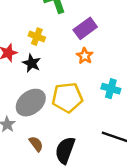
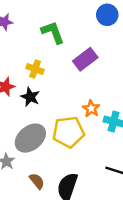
orange star: (85, 56) -> (91, 109), moved

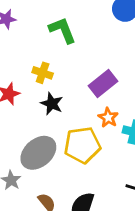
purple rectangle: (85, 59) -> (103, 84), moved
black star: (30, 97) -> (52, 104), moved

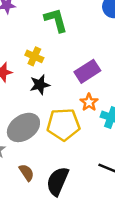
black star: (52, 104) -> (40, 85), turned 30

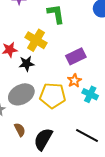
yellow cross: (34, 56) -> (36, 40), size x1.5
black star: (40, 85) -> (27, 64), moved

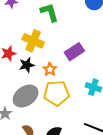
orange star: (74, 81) -> (50, 69), moved

